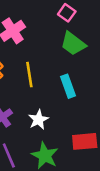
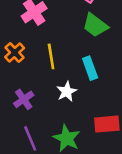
white star: (38, 120) -> (67, 92), moved

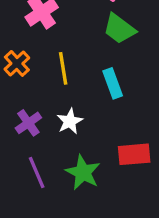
white star: (67, 92) -> (70, 121), moved

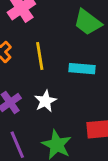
cyan rectangle: (113, 83) -> (82, 69), turned -65

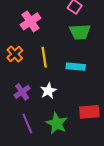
green trapezoid: (88, 22) -> (80, 32), turned -40

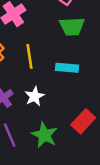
red rectangle: (89, 112) -> (83, 121), turned -42

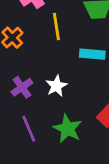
yellow line: (30, 56) -> (56, 27), moved

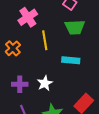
purple cross: (22, 87) -> (20, 84), turned 35

